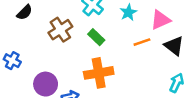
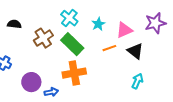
black semicircle: (25, 12) -> (14, 24), turned -128
green rectangle: (96, 37) -> (72, 44), size x1.6

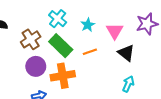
pink triangle: (124, 30) -> (115, 31), turned -36
orange line: (109, 48) -> (90, 52), moved
purple circle: (31, 82) -> (36, 66), moved

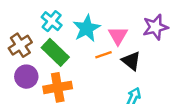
cyan star: (88, 25) -> (87, 28), size x1.6
orange line: (90, 52) -> (103, 55), moved

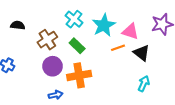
pink triangle: (118, 36) -> (130, 31), turned -42
green rectangle: (55, 52) -> (77, 46), size x0.7

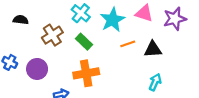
pink triangle: (130, 31) -> (144, 13), moved
black triangle: (142, 53) -> (153, 49), turned -42
purple circle: (53, 66) -> (37, 69), moved

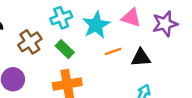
cyan cross: (81, 13) -> (61, 18), turned 30

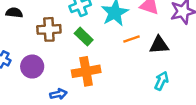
brown cross: (30, 42) -> (49, 29), turned 30

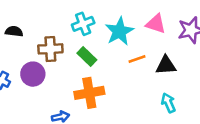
purple circle: (32, 67) -> (33, 74), moved
cyan arrow: (161, 81) -> (168, 103), turned -48

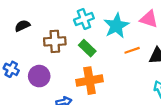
black semicircle: (14, 31) -> (22, 26), turned -32
purple circle: (33, 74) -> (39, 76), moved

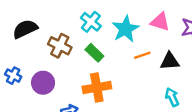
cyan cross: (84, 19) -> (91, 22), turned -30
black semicircle: (22, 26) -> (25, 29), size x1.5
brown cross: (55, 41) -> (60, 46), turned 30

